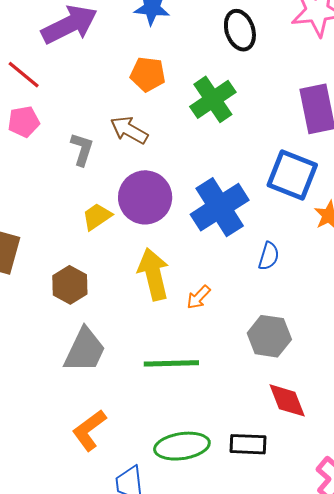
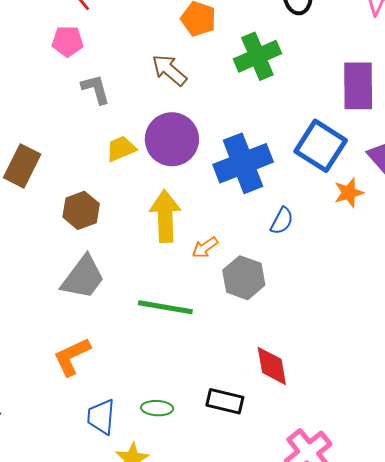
gray L-shape: (82, 149) -> (96, 89), moved, turned -44
gray hexagon: (269, 336) -> (244, 278), moved
green ellipse: (182, 446) -> (157, 408), moved, size x0.6

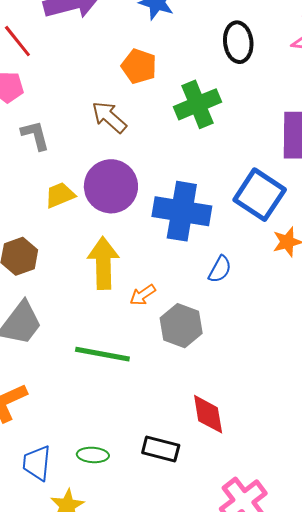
blue cross: (243, 163) -> (182, 211), turned 30

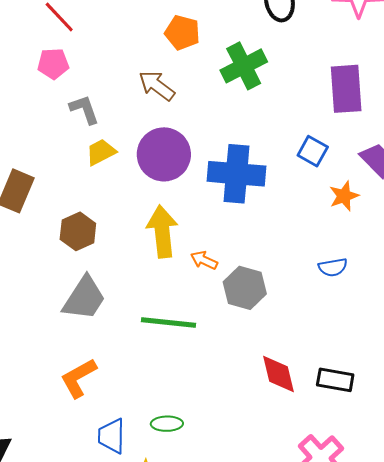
yellow trapezoid: (60, 195) -> (101, 152), moved
blue square: (260, 195) -> (313, 151), size x0.6
blue semicircle: (220, 269) -> (333, 267), moved, turned 56
orange arrow: (143, 295) -> (204, 260), turned 64
black rectangle: (161, 449) -> (335, 380), moved

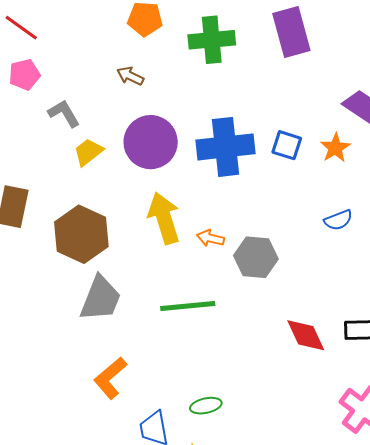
green cross: (244, 66) -> (212, 40), turned 33
brown arrow: (157, 86) -> (130, 76), size x0.7
purple rectangle: (346, 89) -> (291, 32), moved
blue square: (313, 151) -> (287, 145), moved
brown hexagon: (78, 231) -> (81, 234), size x1.5

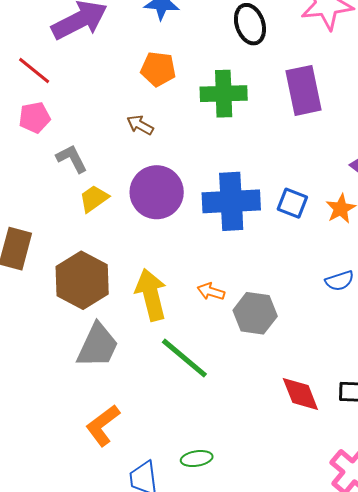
yellow arrow: (164, 218) -> (151, 295), moved
green line: (188, 306) -> (184, 358), turned 42

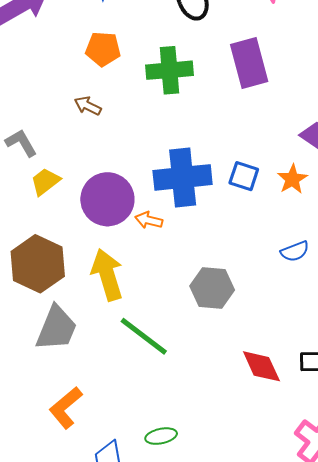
purple circle: (157, 192) -> (107, 199), moved
orange arrow: (211, 292) -> (149, 220), moved

